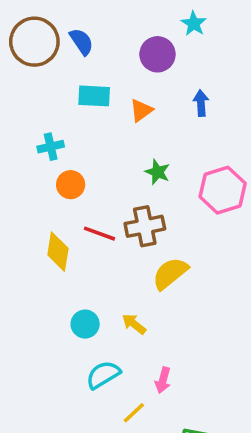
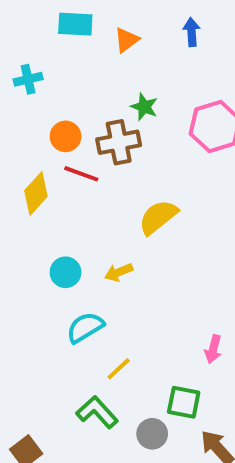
orange circle: (71, 185) -> (66, 136), moved
brown cross: (145, 226) -> (119, 142), moved
yellow diamond: (58, 252) -> (36, 193), turned 33
yellow arrow: (134, 324) -> (119, 272), turned -60
pink arrow: (163, 380) -> (213, 349), moved

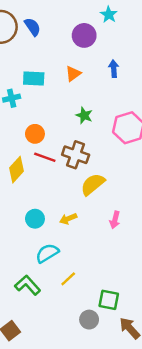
cyan rectangle: (75, 24) -> (34, 79), moved
brown cross: (119, 142) -> (76, 155), moved, turned 30
pink arrow: (213, 349) -> (115, 220), moved
green L-shape: (97, 412) -> (28, 285), moved

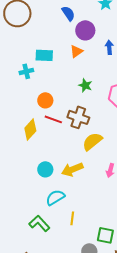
blue semicircle: (32, 27) -> (68, 13), moved
purple circle: (84, 35) -> (85, 30), moved
yellow arrow: (68, 219) -> (72, 169), size x1.5
yellow line: (68, 279) -> (72, 218), turned -40

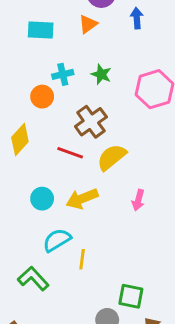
cyan cross: (26, 71) -> (63, 74), moved
brown cross: (78, 117) -> (91, 122), turned 35
red line: (53, 119) -> (70, 153), moved
yellow line: (72, 218) -> (82, 259), moved

